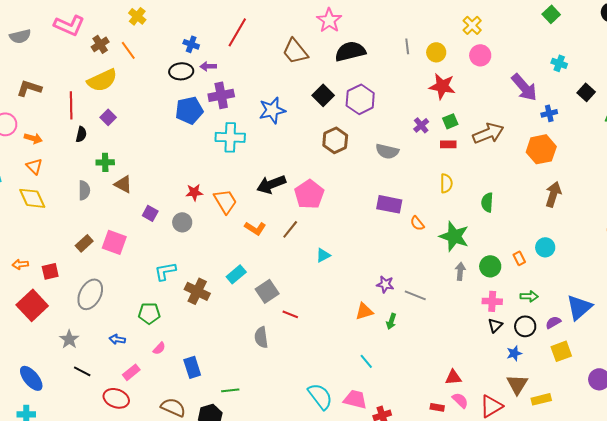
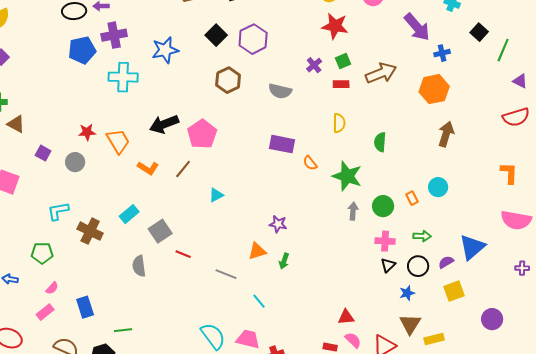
gray line: (415, 295) -> (226, 274), moved
gray semicircle: (261, 337) -> (139, 266), moved
pink rectangle: (131, 372) -> (45, 312), moved

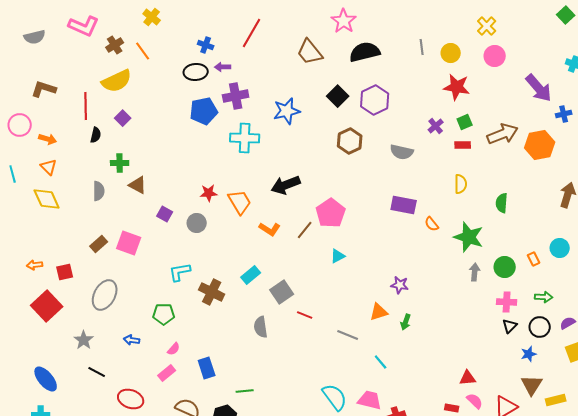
orange hexagon: (434, 89) -> (540, 145), moved
pink pentagon: (202, 134) -> (331, 213), moved

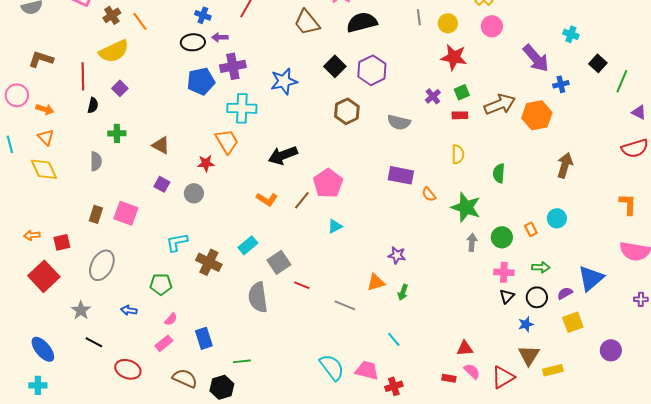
brown triangle: (138, 185) -> (161, 145), moved
orange trapezoid: (240, 202) -> (227, 141), moved
brown rectangle: (99, 244) -> (96, 214), turned -30
gray semicircle: (261, 327) -> (258, 297), size x1.4
cyan line: (381, 362) -> (394, 339), moved

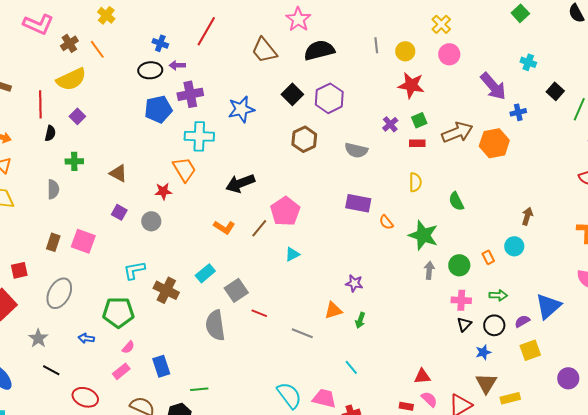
brown arrow: (565, 165) -> (527, 216), moved, size x0.7
green semicircle: (499, 173) -> (456, 201), turned -30
green pentagon: (161, 284) -> (118, 312), size x1.4

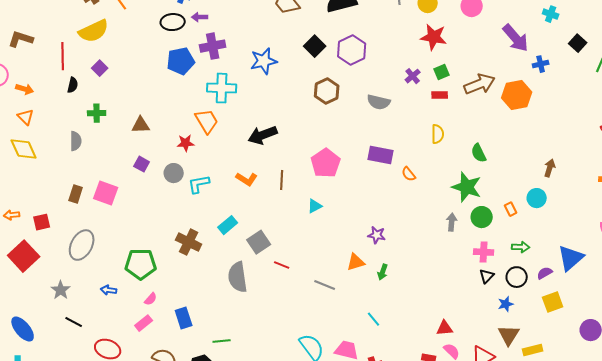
brown triangle: (118, 173) -> (141, 125), turned -30
pink pentagon: (285, 211) -> (326, 163), moved
brown line: (259, 228) -> (282, 180), turned -36
green star: (423, 235) -> (467, 187), moved
cyan L-shape: (134, 270) -> (199, 184), moved

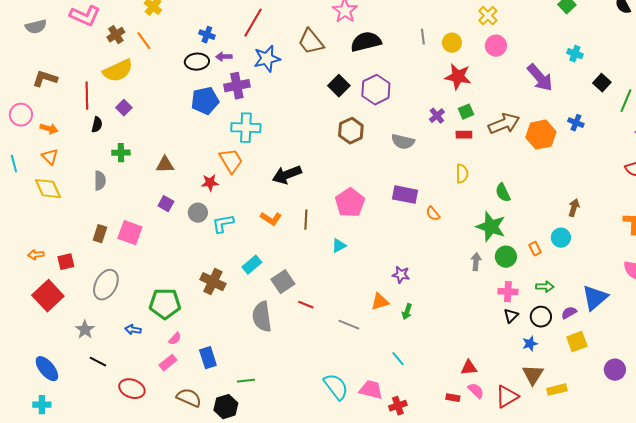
blue star: (264, 61) -> (267, 59), moved
blue cross: (541, 64) -> (576, 123), moved, turned 35

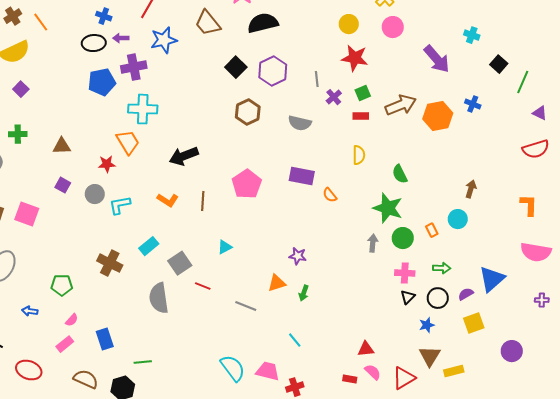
gray line: (423, 37) -> (317, 79), moved
cyan triangle: (339, 246) -> (225, 247), moved
green pentagon: (165, 304) -> (62, 285), size x0.7

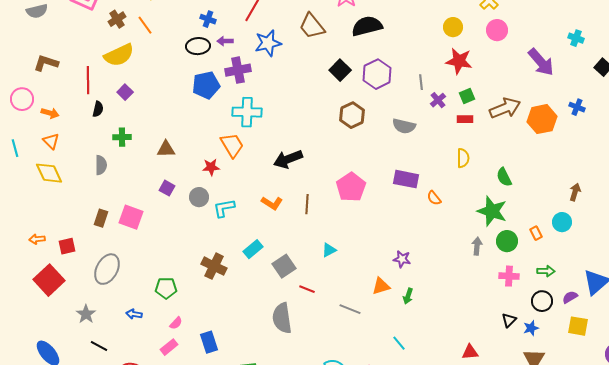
black triangle: (408, 297) -> (509, 320), moved
gray semicircle: (159, 298) -> (282, 318), moved
yellow square: (474, 323) -> (578, 326), turned 30

